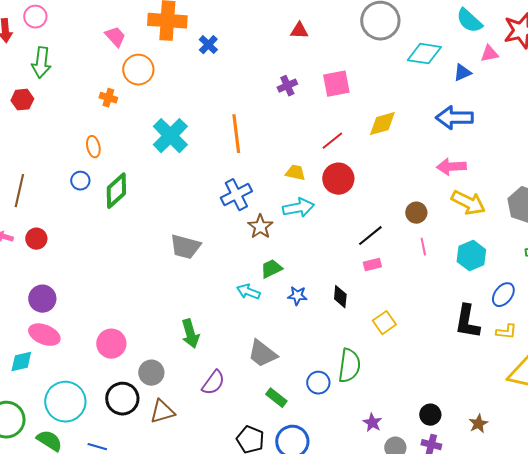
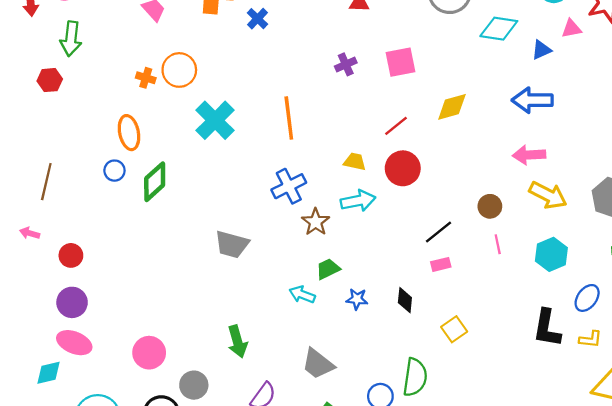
orange circle: (138, 70) -> (179, 70), moved
orange ellipse: (93, 147) -> (129, 133), size x1.4
red circle: (36, 239) -> (71, 255), moved

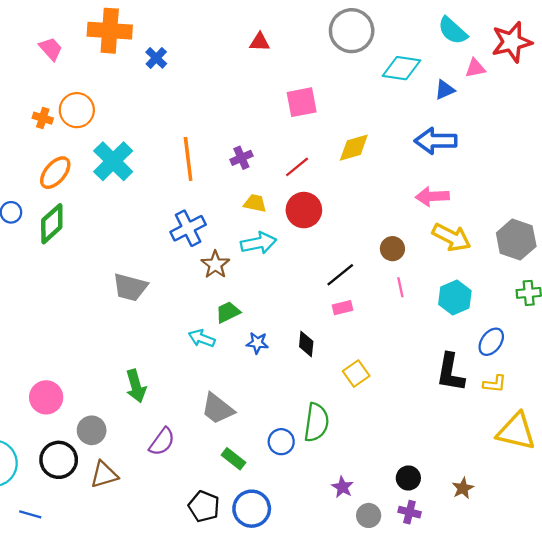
purple cross: (346, 64) -> (241, 158), moved
orange ellipse: (129, 133) -> (55, 173), moved, turned 52

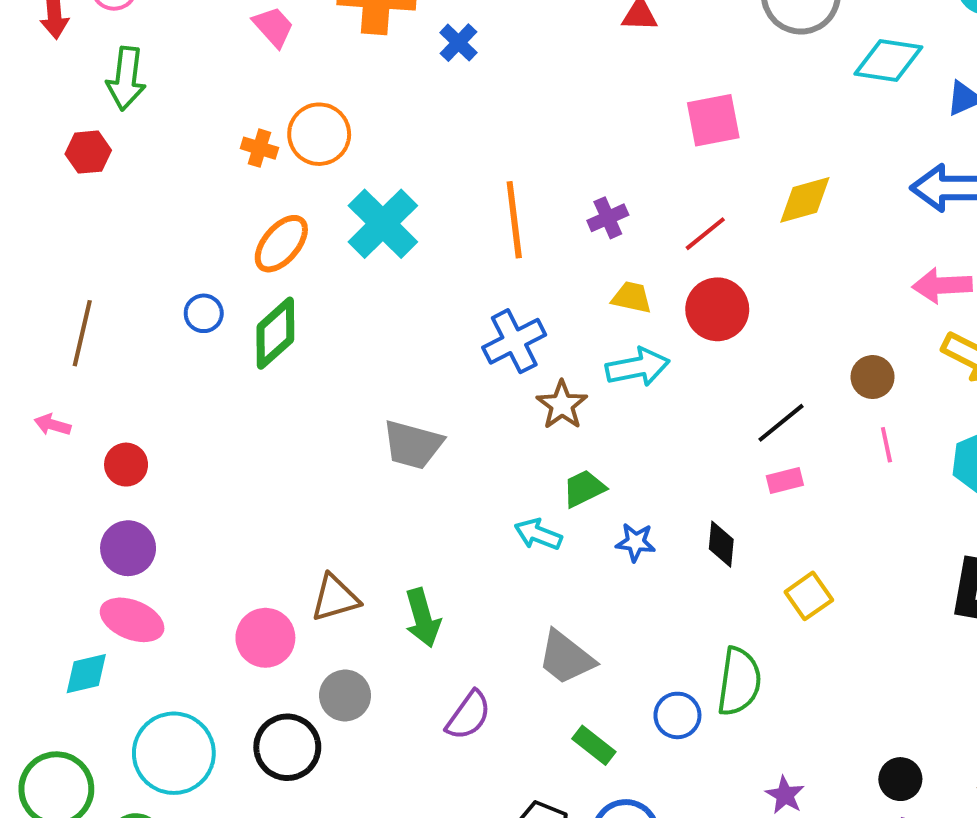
brown triangle: (104, 475) -> (335, 598), moved

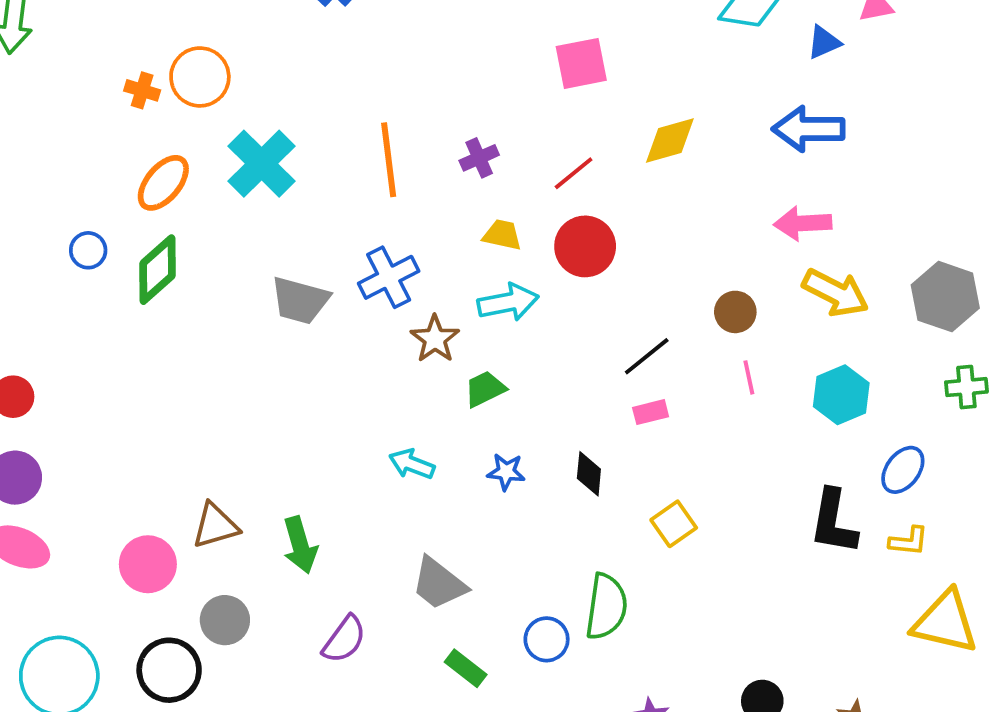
gray trapezoid: (413, 445) -> (300, 300), moved
green trapezoid: (584, 488) -> (485, 389), moved

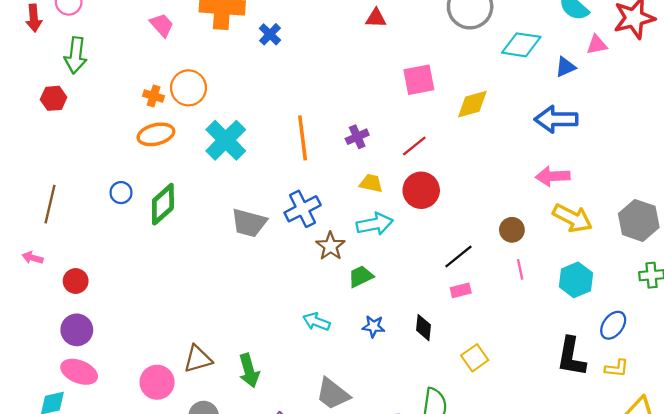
yellow diamond: (670, 141) -> (472, 104), moved
orange ellipse: (163, 183) -> (156, 134), moved, turned 36

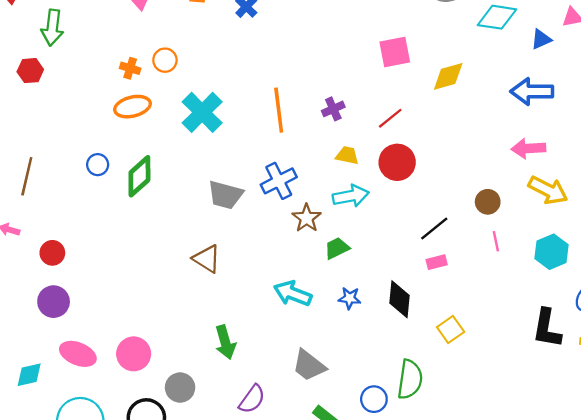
orange circle: (188, 88) -> (165, 60), size x0.7
cyan arrow: (316, 322) -> (293, 293), size x1.4
black diamond: (424, 328) -> (399, 299), size x1.4
brown triangle: (198, 359) -> (207, 259), moved, turned 48
pink ellipse: (79, 372) -> (78, 354), moved

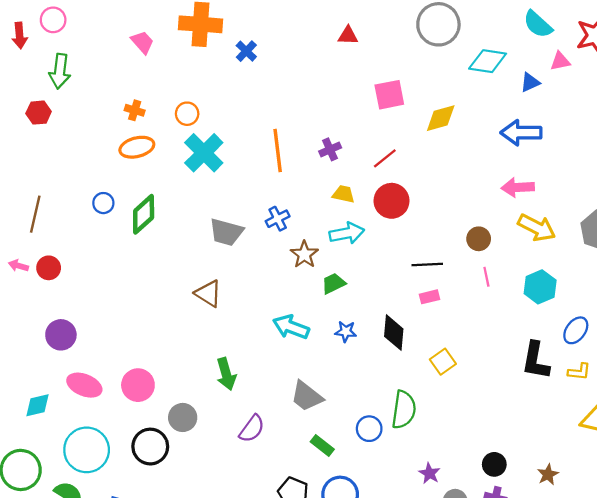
orange circle: (165, 60) -> (187, 114), moved
blue cross: (279, 181) -> (278, 219), size x0.7
black line: (434, 228) -> (427, 264), turned 36
red circle: (52, 253) -> (49, 268), moved

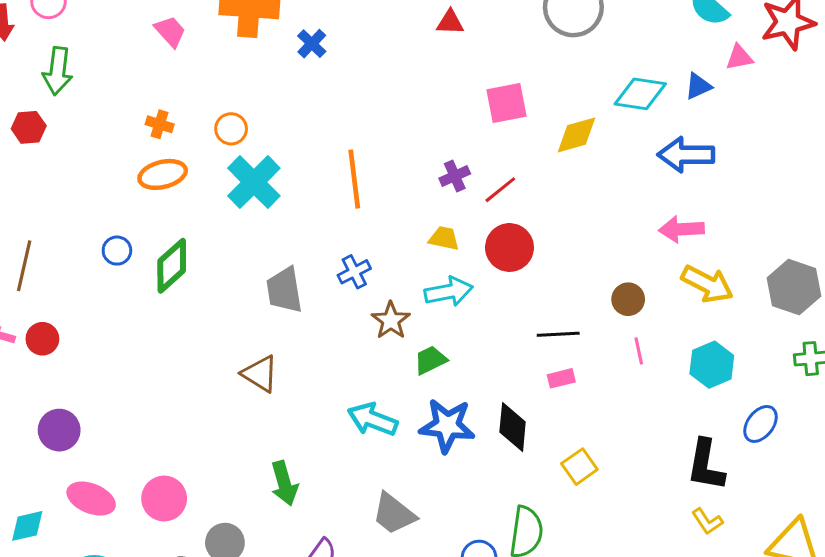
cyan diamond: (488, 61) -> (640, 94), moved
purple cross: (330, 149) -> (455, 176), moved
gray trapezoid: (226, 232) -> (284, 290), turned 66
blue star: (346, 331) -> (447, 425), size x1.8
yellow L-shape: (579, 372) -> (707, 521), moved, turned 50

